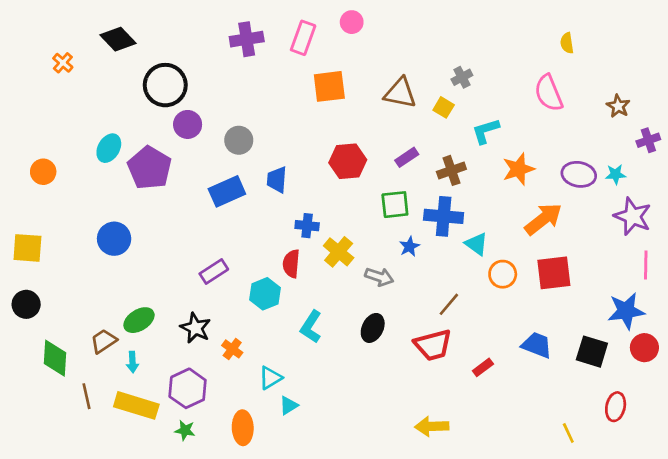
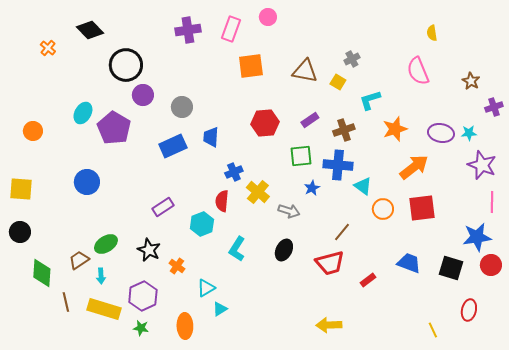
blue cross: (307, 226) -> (234, 172), turned -30

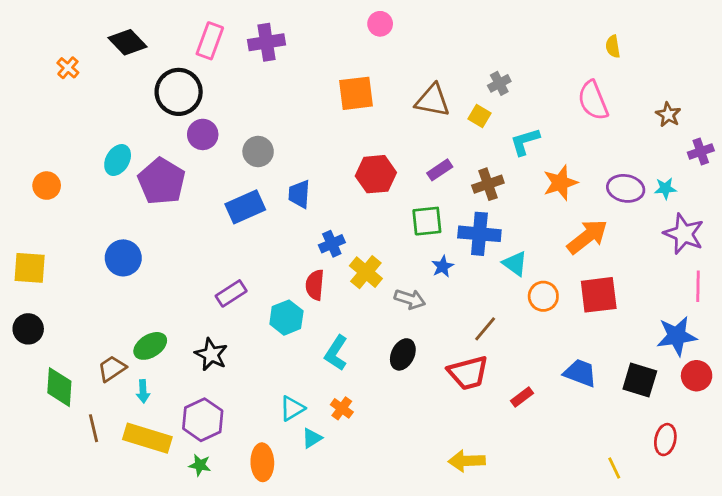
pink rectangle: (231, 29) -> (210, 41), moved
orange cross: (177, 266) -> (342, 408), moved

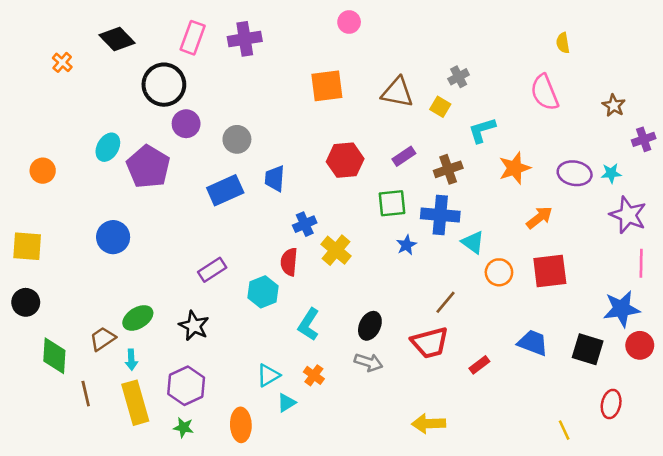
orange arrow: (587, 237) -> (539, 218), size x0.7
gray arrow: (410, 299) -> (369, 362), moved
yellow rectangle: (147, 438) -> (135, 403), turned 57

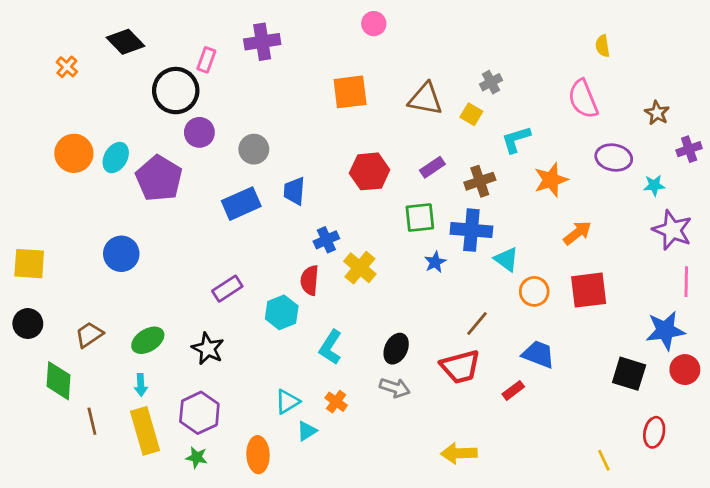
pink rectangle: (193, 38) -> (206, 60), moved, size x0.7
orange circle: (43, 171) -> (74, 153), moved, size x1.4
purple ellipse: (575, 173) -> (614, 158), moved
brown trapezoid: (103, 339) -> (89, 335), moved
blue trapezoid: (533, 343) -> (538, 354), moved

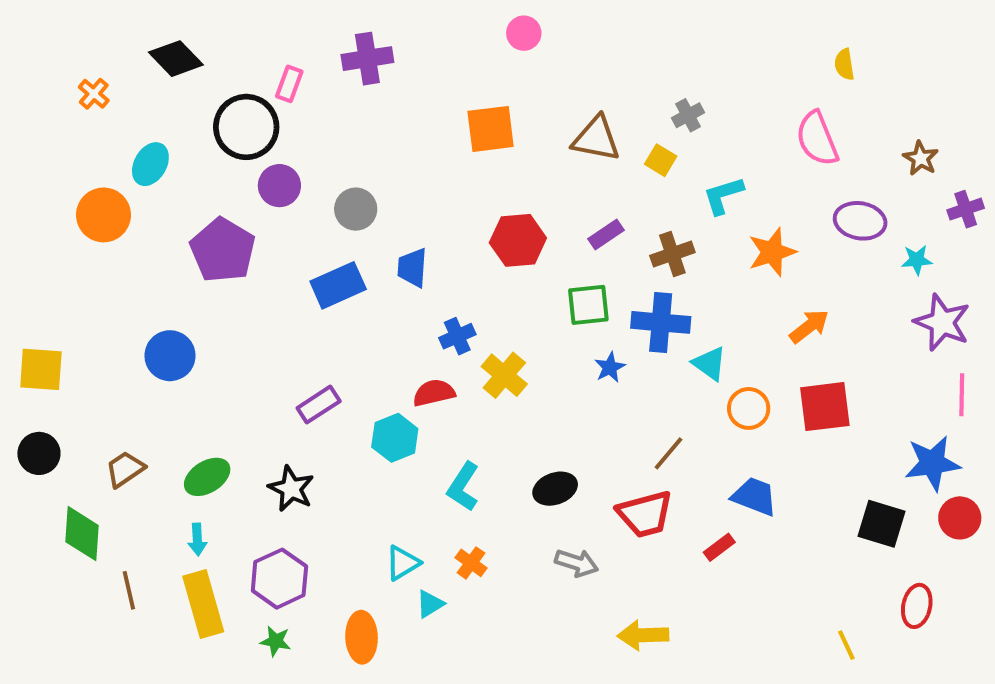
cyan ellipse: (116, 158) -> (150, 164), moved
red semicircle: (310, 280) -> (434, 393), turned 72
black ellipse: (396, 349) -> (555, 489), turned 44
gray arrow: (395, 388) -> (577, 563), moved

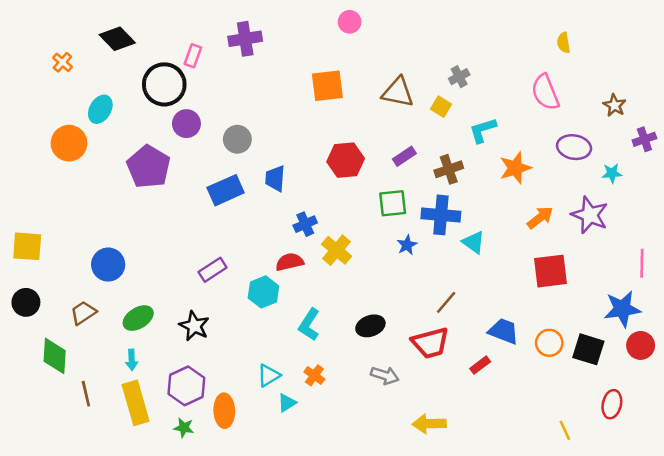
purple star: (942, 322) -> (590, 215), moved
blue circle: (170, 356) -> (108, 265), moved
orange circle: (749, 408) -> (549, 343), moved
orange ellipse: (362, 637) -> (224, 411), moved

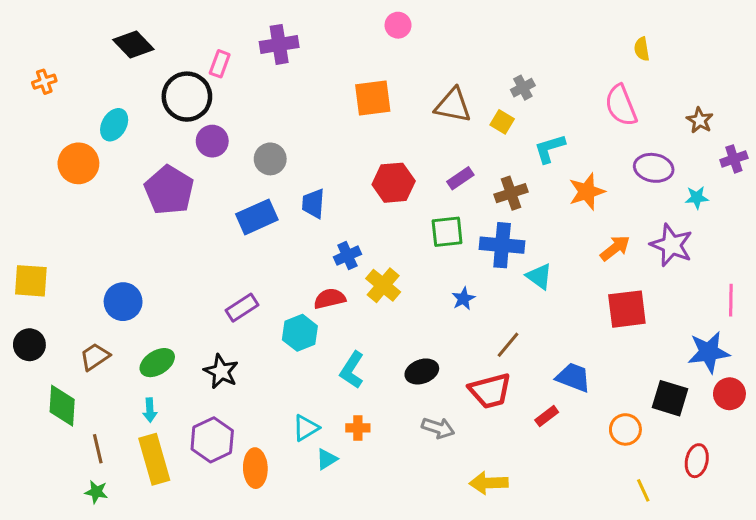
orange cross: (62, 62) -> (44, 82), moved, turned 30
blue star: (407, 245) -> (463, 299), moved
orange circle: (549, 343) -> (625, 429), moved
orange cross: (314, 375) -> (358, 428), turned -36
green star: (184, 428) -> (96, 492), moved

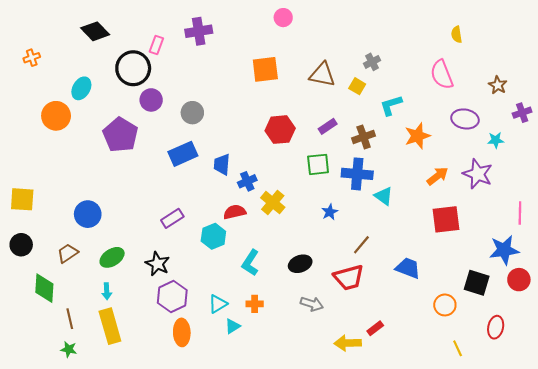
blue trapezoid: (313, 204) -> (222, 164), moved
red rectangle: (547, 416) -> (375, 328), moved
purple hexagon: (212, 440) -> (172, 297), moved

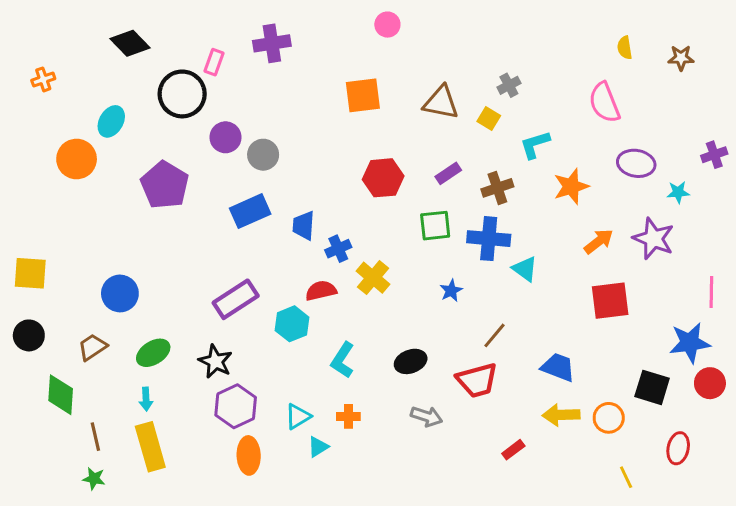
brown star: (498, 85) -> (681, 58), moved, turned -30
purple circle: (151, 100) -> (226, 137), moved
purple rectangle: (172, 218) -> (236, 299), size x1.4
yellow arrow: (348, 343) -> (561, 415), moved

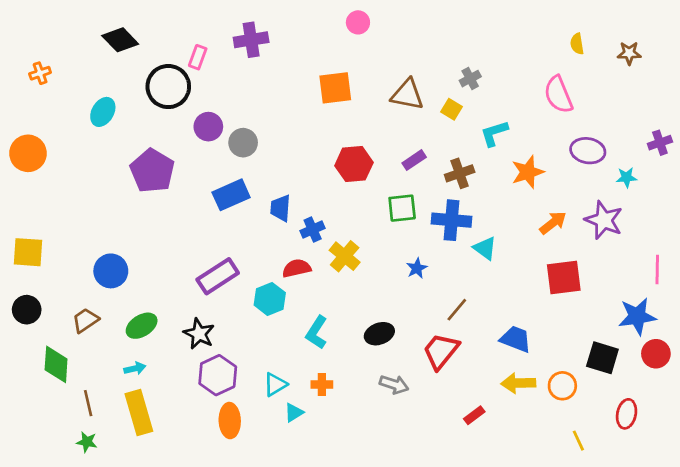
orange circle: (77, 159) -> (28, 153), moved
red trapezoid: (477, 380) -> (441, 351), turned 144
cyan arrow: (146, 399) -> (135, 368), turned -100

